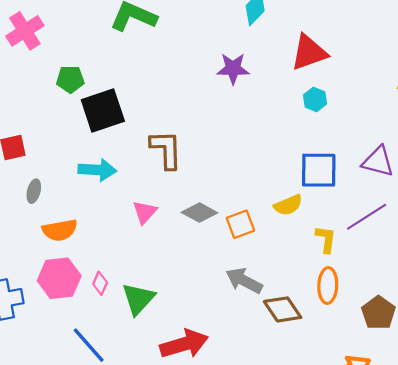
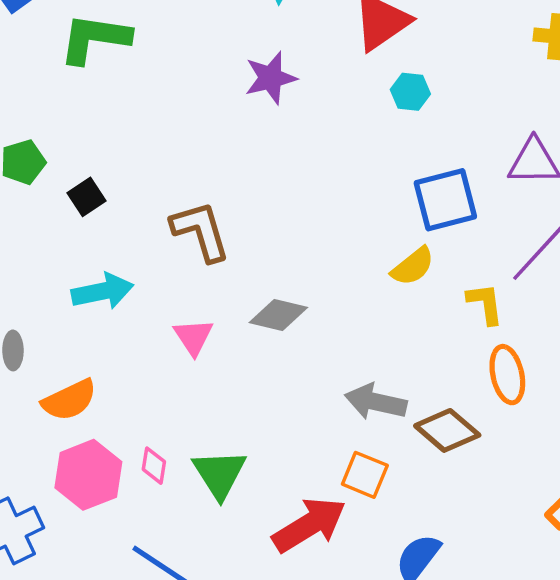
black square: (103, 110) -> (86, 197), size x0.5
orange square: (240, 224) -> (365, 475), moved, turned -32

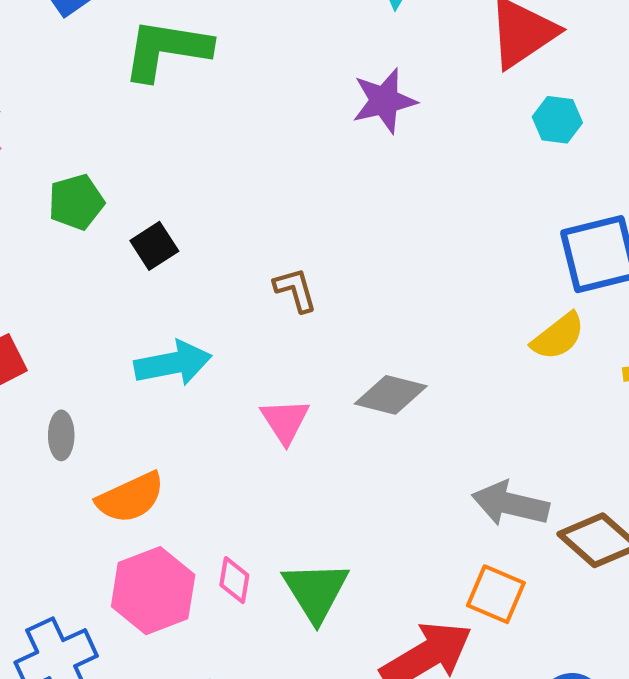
brown L-shape: (201, 231) -> (295, 290), size x0.6

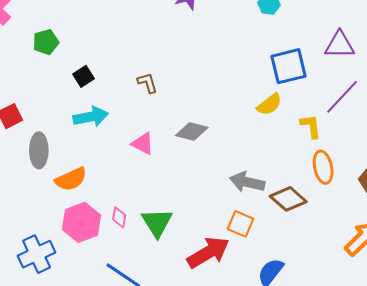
black square: (154, 246) -> (83, 76), moved
pink triangle: (285, 421) -> (143, 144), turned -30
gray ellipse: (61, 435) -> (39, 150), size x1.6

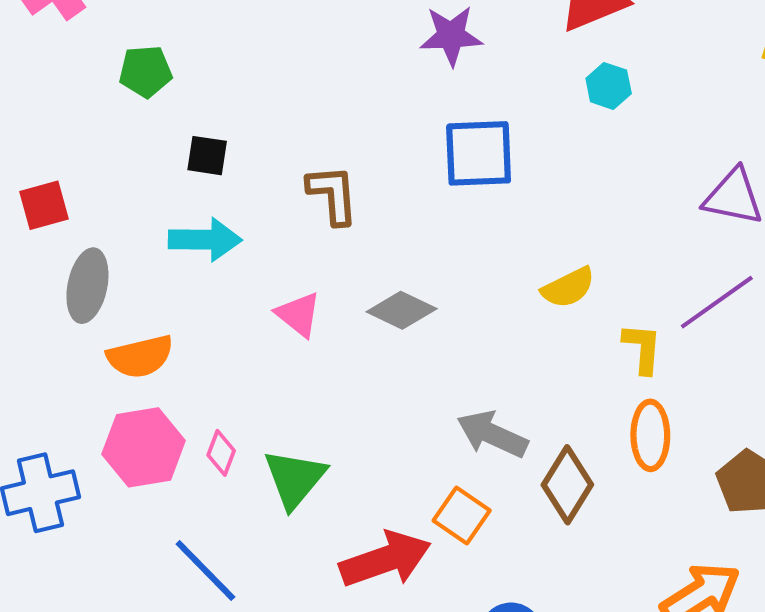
blue square: (289, 66) -> (479, 153), moved
black square: (83, 76) -> (207, 156), turned 30
brown L-shape: (147, 83) -> (333, 195), size x1.4
brown diamond: (288, 199) -> (567, 485), turned 69

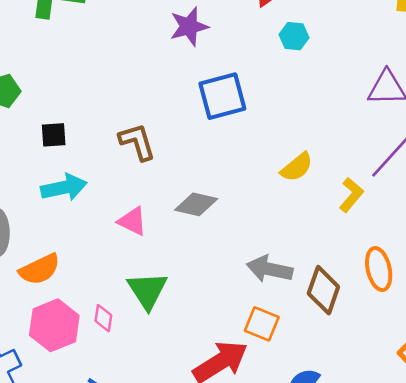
yellow L-shape: (642, 348) -> (351, 195), turned 48
orange ellipse: (650, 435) -> (379, 269), moved
green triangle: (295, 479) -> (147, 290), moved

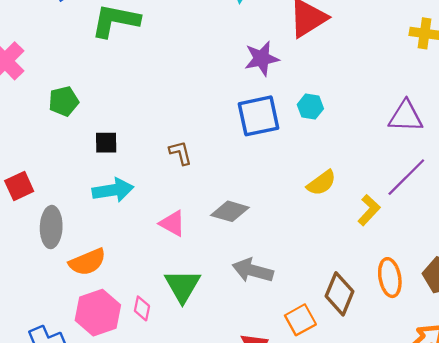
purple star: (189, 26) -> (262, 58), moved
cyan hexagon: (294, 36) -> (310, 107), moved
brown L-shape: (137, 142) -> (180, 153), size x0.7
gray arrow: (270, 269) -> (253, 271), moved
orange square: (262, 324) -> (300, 320), moved, turned 36

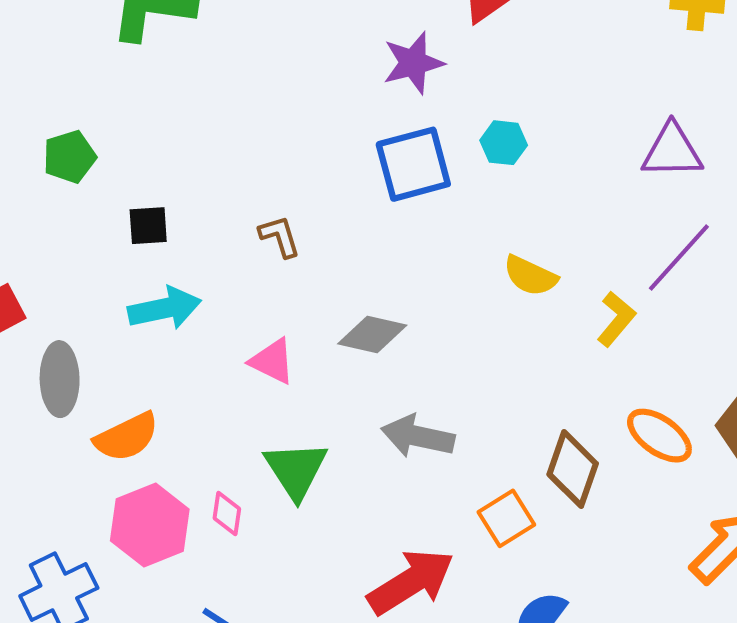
yellow semicircle: (321, 183) -> (530, 276), turned 64
orange ellipse: (390, 278) -> (659, 436), turned -42

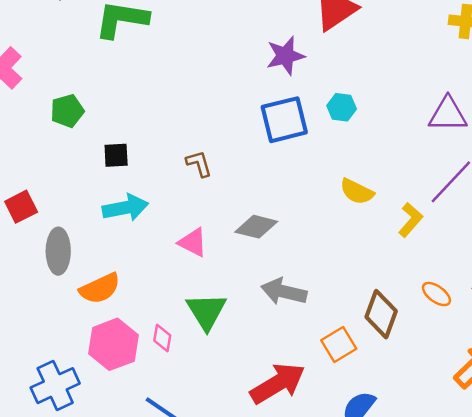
orange ellipse: (659, 436) -> (436, 294), size x0.7

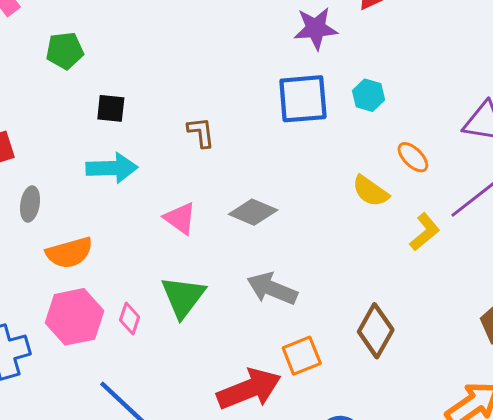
gray ellipse: (58, 251) -> (30, 204), size x0.7
orange ellipse: (436, 294) -> (413, 157), moved
orange square: (339, 345) -> (302, 356), moved

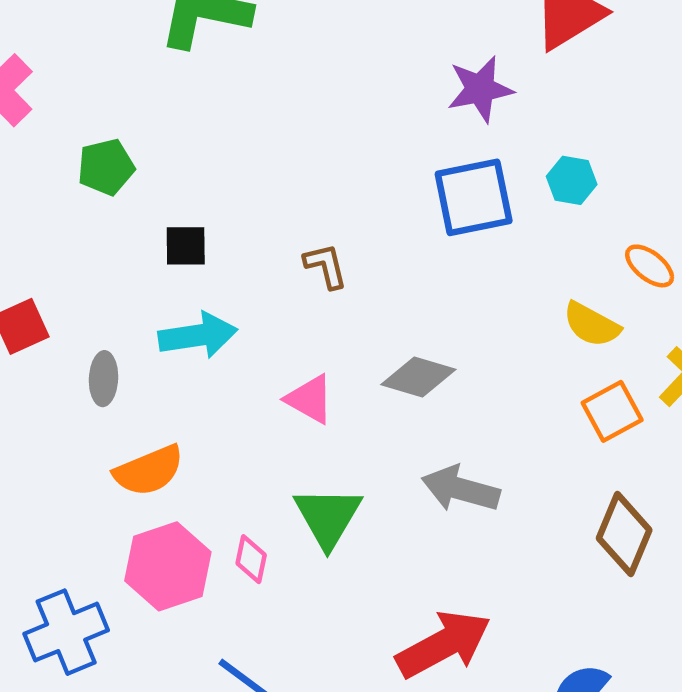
gray ellipse: (30, 204) -> (104, 379), moved
orange square: (302, 356) -> (612, 411), moved

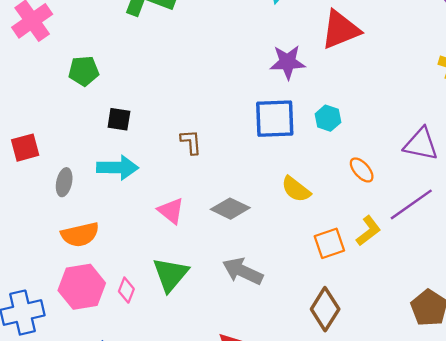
yellow semicircle: (591, 325) -> (296, 189), moved

